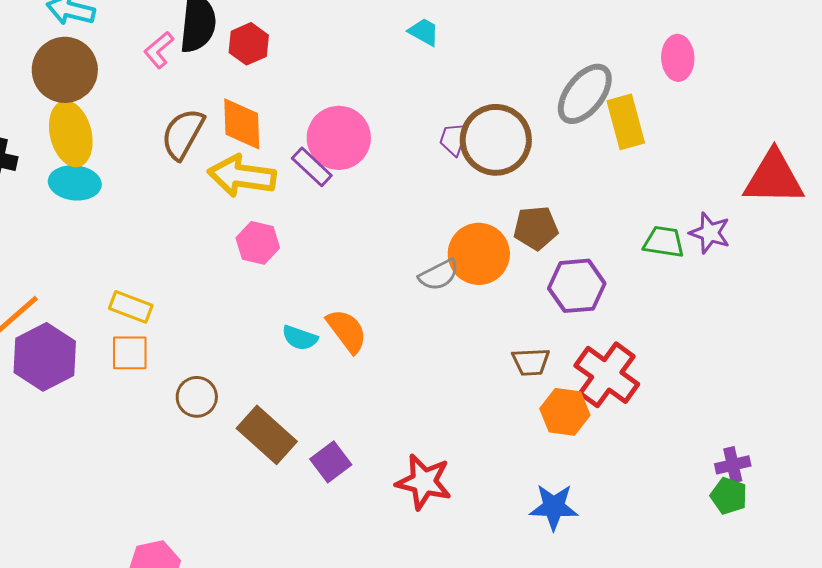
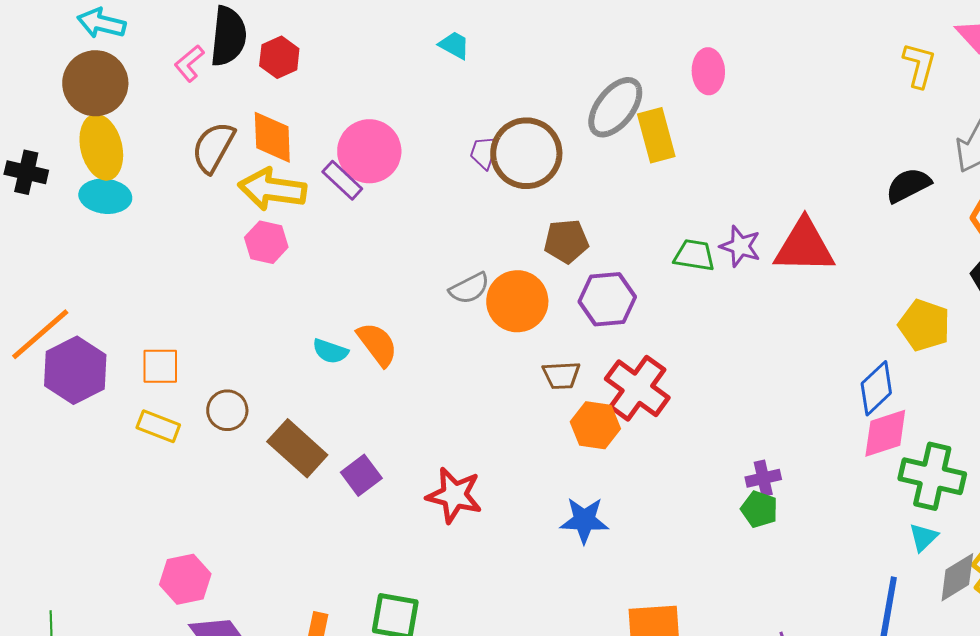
red triangle: (774, 178) -> (804, 246), moved
pink hexagon: (258, 243) -> (266, 242), moved
orange circle: (479, 254) -> (517, 301), moved
yellow rectangle: (131, 307) -> (158, 426), moved

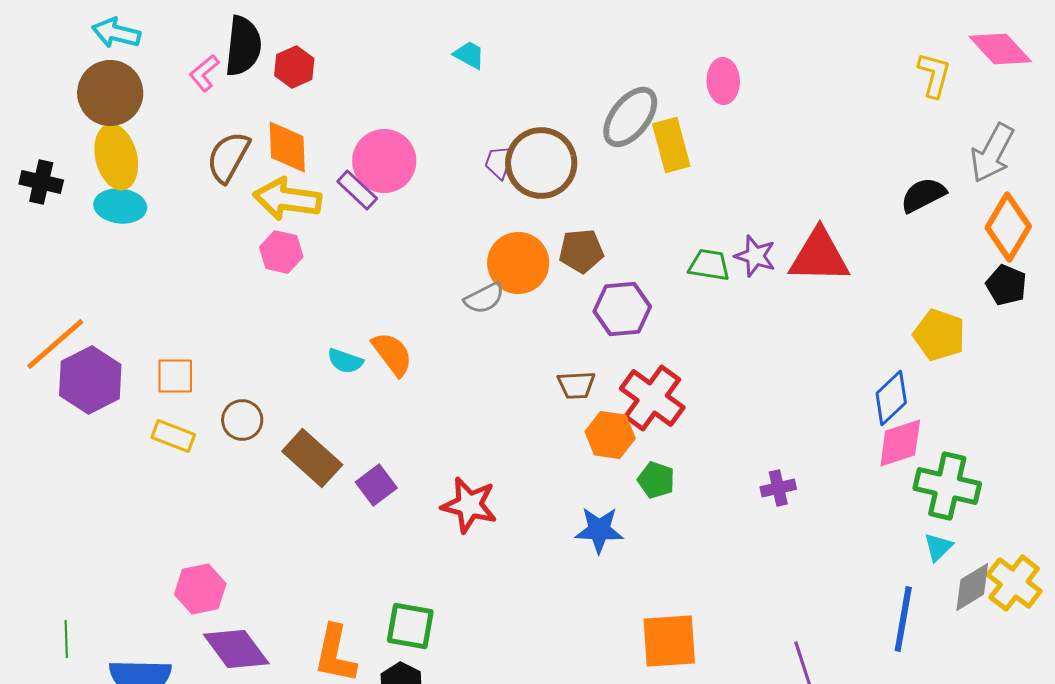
orange circle: (517, 301) -> (518, 263), moved
green pentagon: (759, 509) -> (656, 480), moved

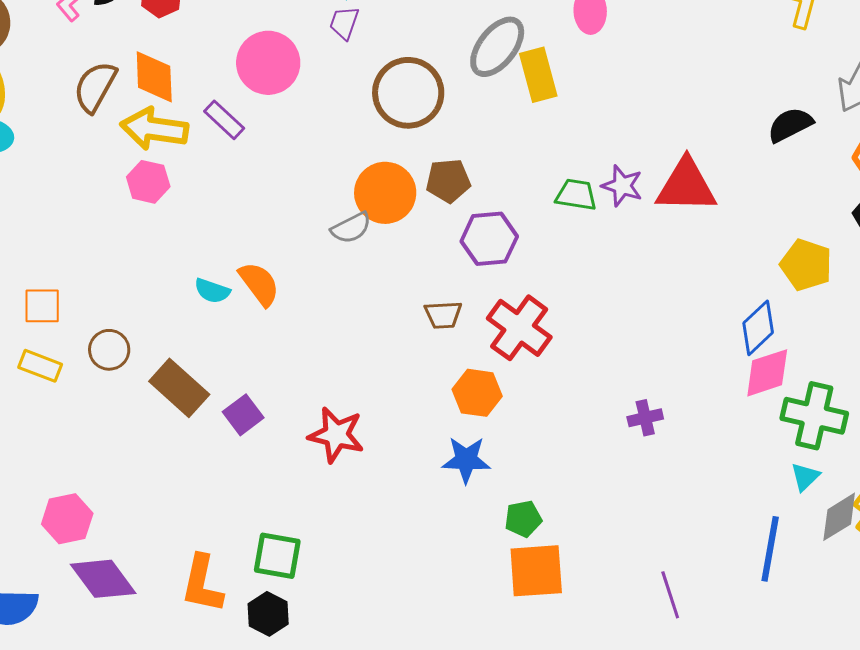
pink circle: (384, 161) -> (268, 63), moved
purple trapezoid: (499, 162) -> (344, 23), moved
orange hexagon: (610, 435) -> (477, 393), moved
green pentagon: (656, 480) -> (523, 519), moved, turned -30

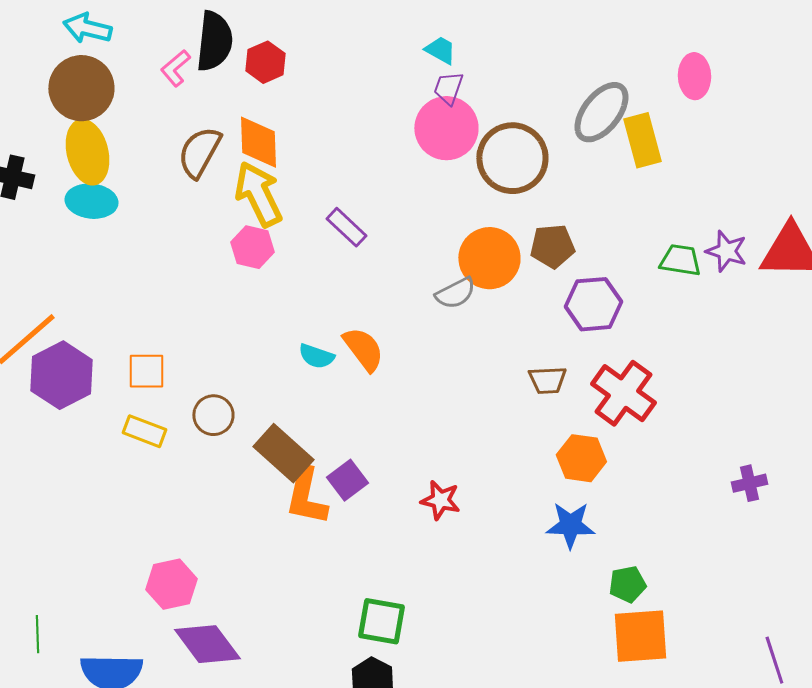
pink circle: (268, 63) -> (446, 128), moved
purple rectangle: (224, 120) -> (346, 227), moved
yellow arrow: (154, 129) -> (258, 194), turned 56
red star: (336, 435) -> (440, 500), size x0.7
orange L-shape: (202, 584) -> (306, 496), moved

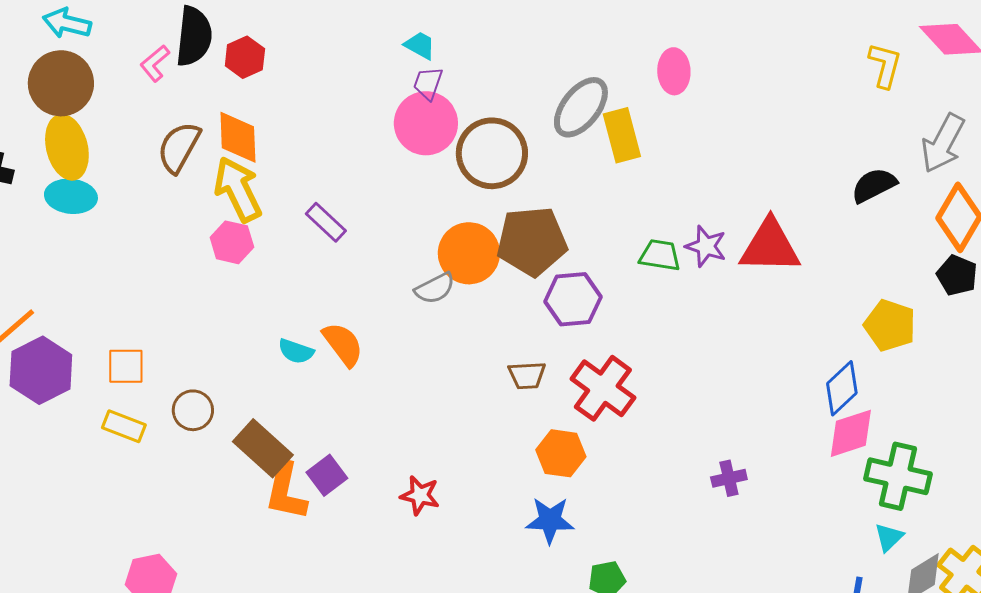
brown pentagon: (552, 246) -> (532, 241), size x1.6

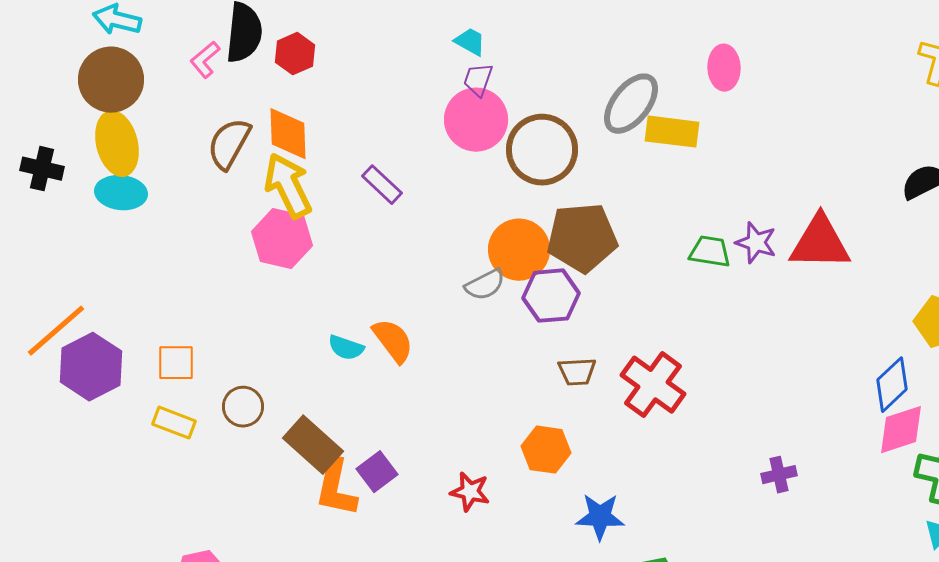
yellow rectangle: (622, 135) -> (672, 132), turned -68
purple rectangle: (326, 222) -> (382, 185), moved
pink hexagon: (232, 242) -> (282, 239), size x1.4
purple hexagon: (573, 299) -> (551, 296), moved
orange hexagon: (561, 453) -> (546, 450), moved

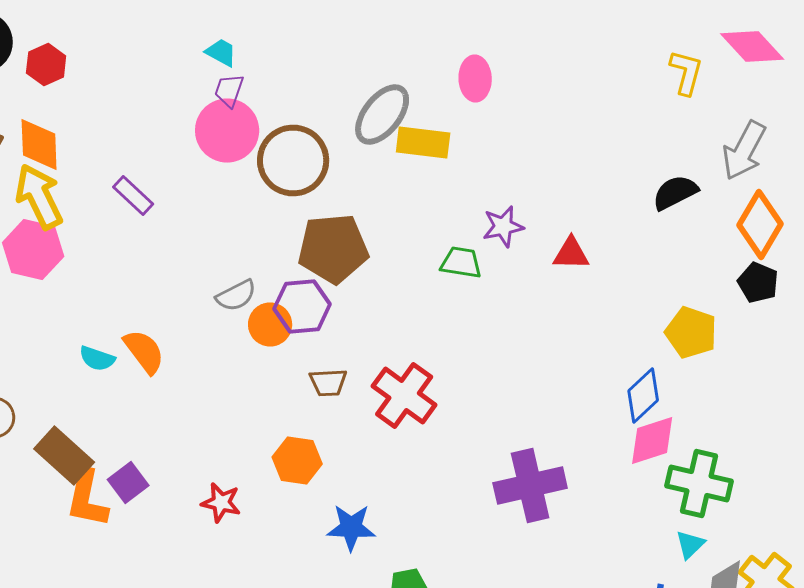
purple star: (756, 243) -> (503, 226), moved, turned -30
red triangle: (820, 243) -> (571, 254), size x0.6
orange circle: (519, 250) -> (270, 324), moved, size x0.7
purple cross: (779, 475) -> (530, 486), size x2.0

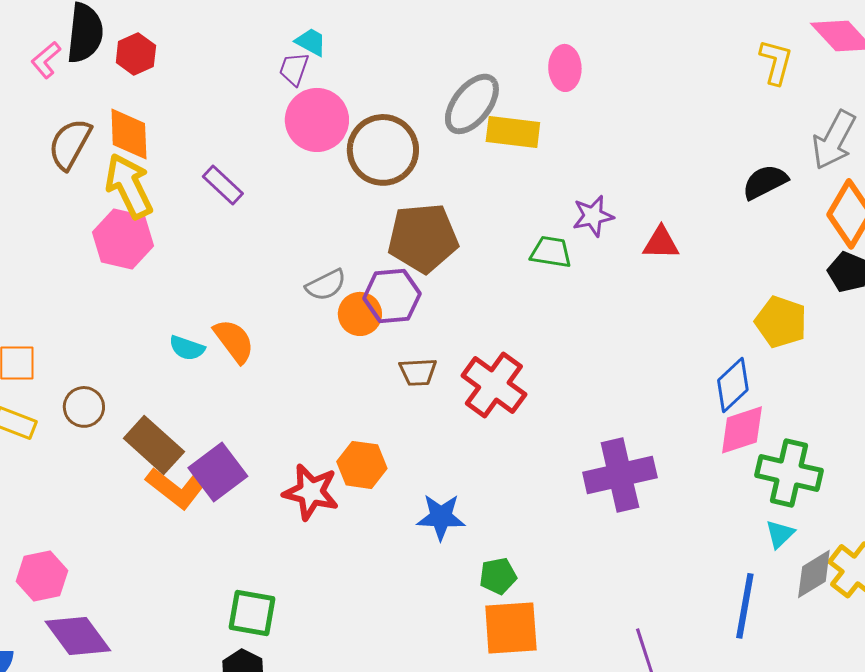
purple trapezoid: (229, 90) -> (294, 69), moved
orange hexagon: (297, 460) -> (362, 465), moved
purple square: (128, 482) -> (218, 472), size x1.4
orange L-shape: (87, 498) -> (177, 488), turned -64
red star: (221, 502) -> (311, 492), size x1.4

